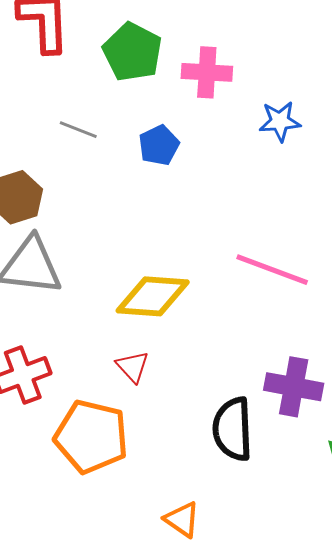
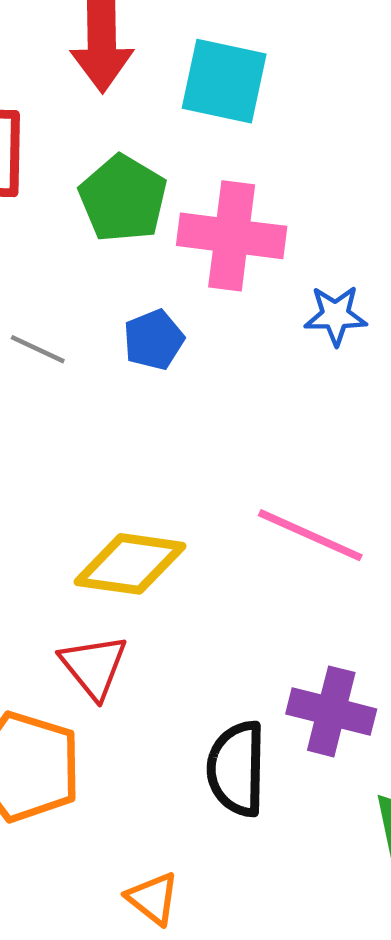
pink cross: (207, 72) -> (232, 236), size x1.4
gray line: (78, 130) -> (38, 349), moved
red triangle: (133, 367) -> (94, 666), size x1.4

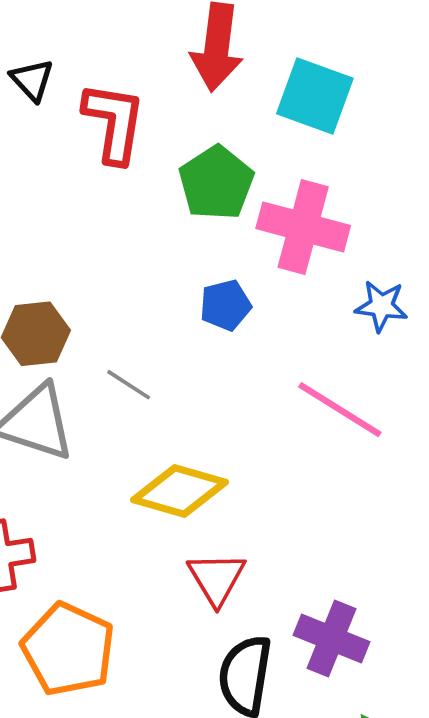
gray line: (38, 349) -> (129, 385), moved
pink line: (310, 535) -> (340, 410), moved
red triangle: (94, 666) -> (216, 578), moved

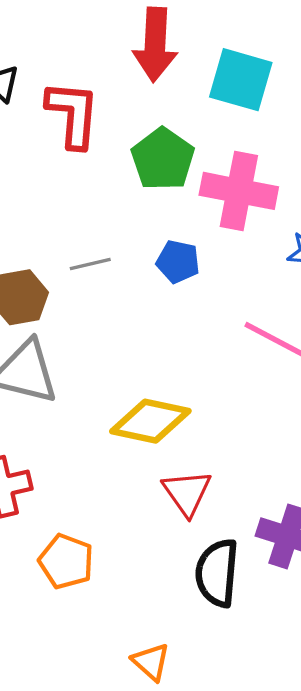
blue pentagon: (225, 305) -> (178, 262), turned 30
gray line: (129, 385) -> (90, 264), moved, turned -42
orange pentagon: (68, 649) -> (66, 561), size x0.7

